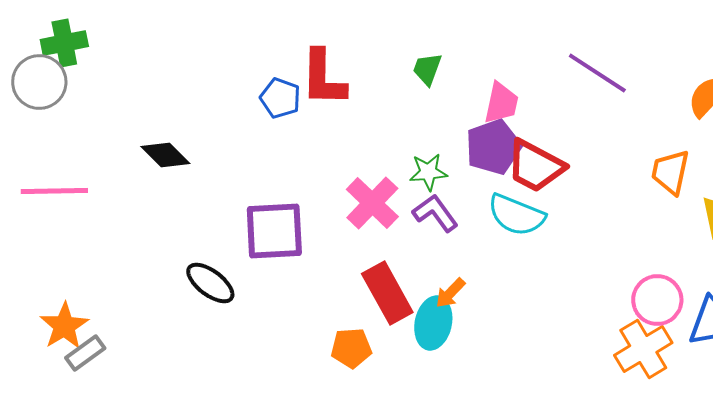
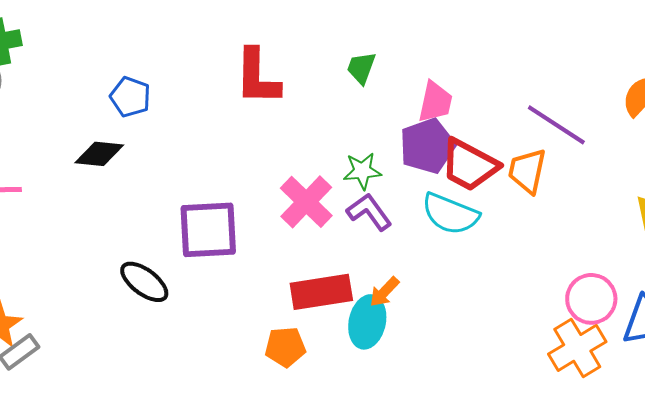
purple line: (597, 73) -> (556, 125), moved
blue pentagon: (280, 98) -> (130, 97), moved
black diamond: (165, 155) -> (99, 154), turned -39
orange trapezoid: (670, 172) -> (527, 171), moved
red rectangle: (387, 293) -> (321, 292), turned -70

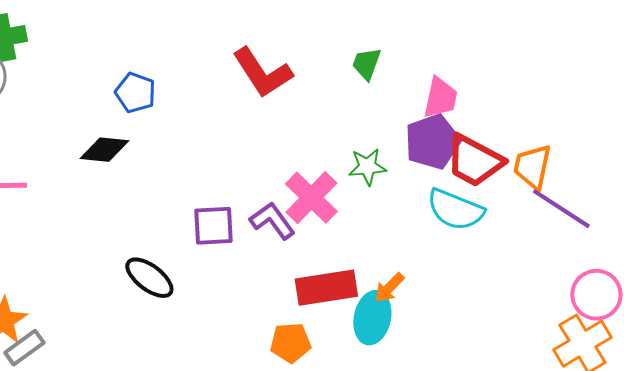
red L-shape: (257, 77) -> (262, 73), turned -34
purple line: (556, 125) -> (561, 209), moved
purple L-shape: (369, 212) -> (272, 221), moved
purple square: (208, 230) -> (213, 226), size x0.7

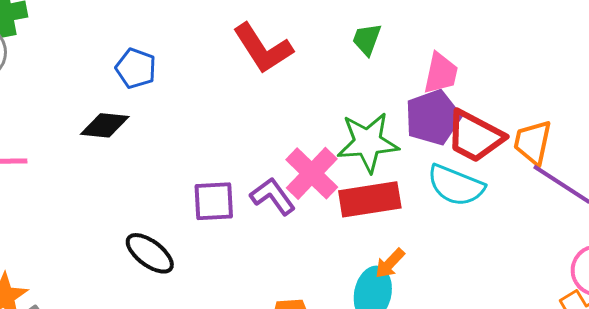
green star: (367, 167) -> (368, 142), size x1.6
red rectangle: (326, 288) -> (370, 199), moved

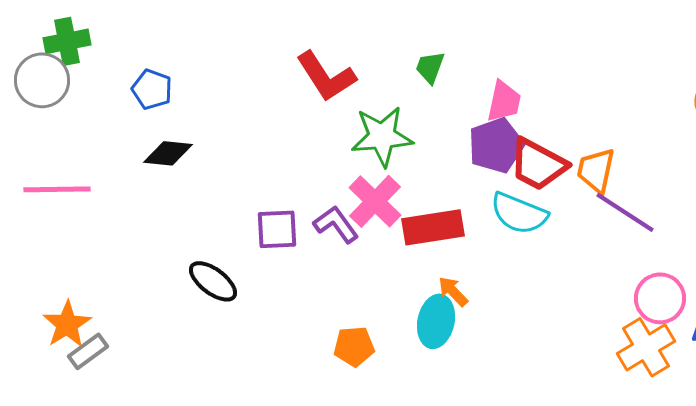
blue pentagon: (136, 68) -> (152, 89), moved
green star: (368, 142) -> (382, 136), moved
orange arrow: (390, 263) -> (453, 291), turned 92

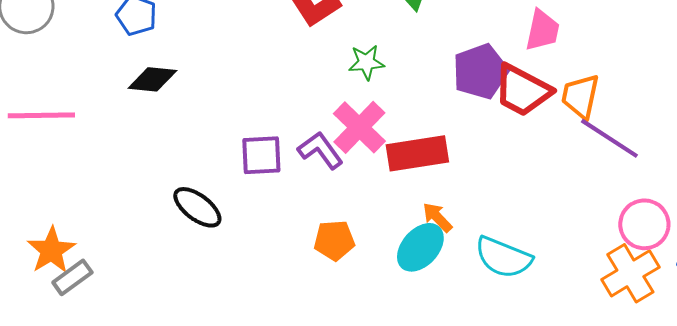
pink trapezoid: (504, 101) -> (542, 30), moved
green star: (382, 136) -> (366, 62), size x0.6
cyan semicircle: (519, 213) -> (503, 257), moved
cyan ellipse: (436, 321) -> (420, 247), turned 30
orange pentagon: (354, 346) -> (334, 240), moved

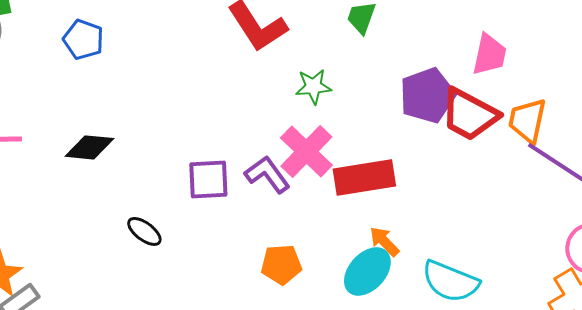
black diamond: (152, 79) -> (89, 147), moved
black ellipse: (197, 207) -> (144, 231), size x0.7

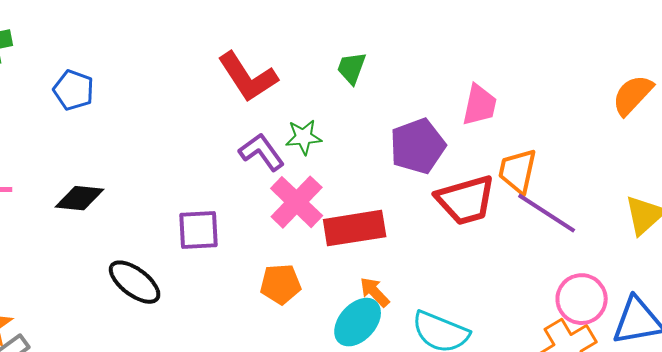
red trapezoid: (469, 114) -> (466, 200), moved, turned -44
purple L-shape: (267, 174) -> (262, 152), moved
black ellipse: (144, 231) -> (135, 282), size x1.5
orange pentagon: (281, 264) -> (281, 284), moved

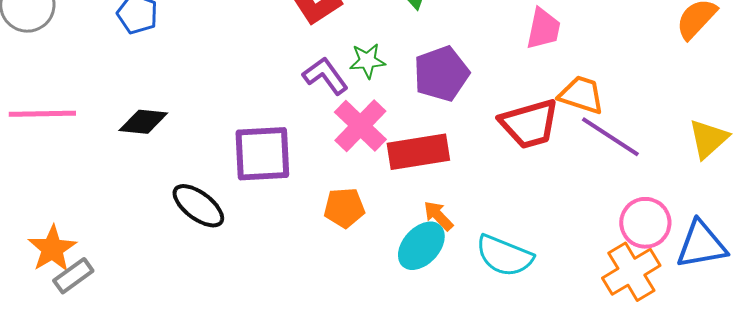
purple pentagon: (418, 146) -> (441, 74), moved
orange trapezoid: (518, 171) -> (581, 95), turned 96
purple square: (199, 230) -> (262, 154), size x1.4

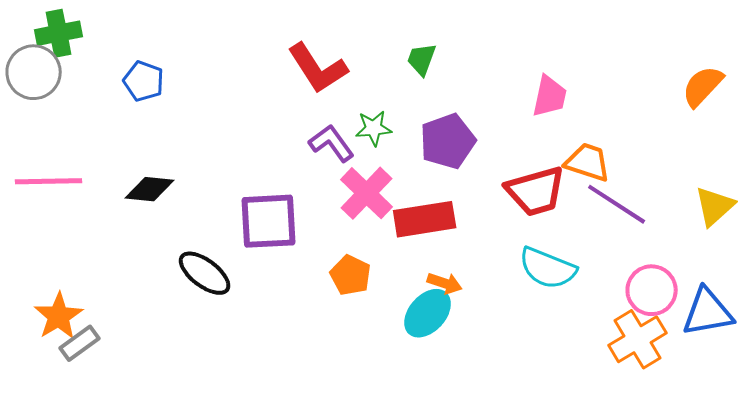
orange pentagon: (344, 208) -> (351, 275), turned 30
orange arrow: (438, 216) -> (445, 283), turned 152
cyan semicircle: (504, 256) -> (548, 268), moved

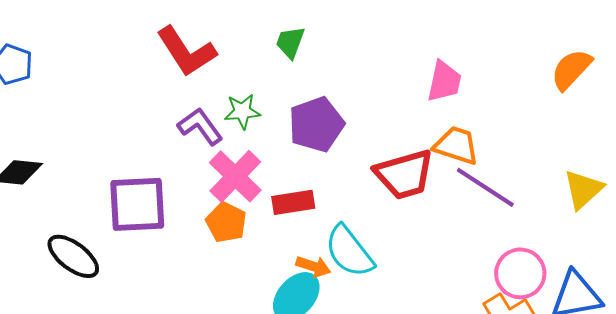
pink trapezoid: (550, 96) -> (444, 81), moved
red rectangle: (425, 219) -> (293, 202), size x0.7
cyan semicircle: (548, 268) -> (349, 251), moved, turned 30
orange pentagon: (351, 275) -> (226, 222), moved

